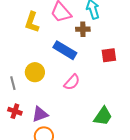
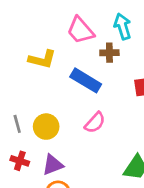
yellow L-shape: (32, 22) -> (42, 59), moved, turned -95
yellow circle: (35, 72) -> (46, 127), moved

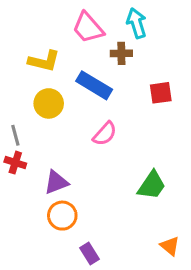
yellow circle: (46, 127) -> (49, 103), moved
red cross: (20, 161) -> (15, 163), moved

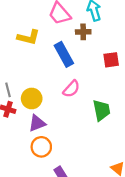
blue rectangle: (94, 85) -> (64, 54), turned 30
yellow circle: (49, 103) -> (32, 98), moved
green trapezoid: (152, 185) -> (101, 110), moved, turned -45

